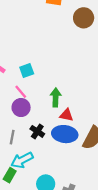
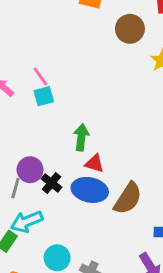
pink line: (21, 92) -> (41, 77), moved
purple circle: (21, 108) -> (30, 170), moved

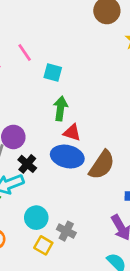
cyan square: (44, 96) -> (53, 72), moved, turned 30
black cross: (51, 183) -> (27, 164), moved

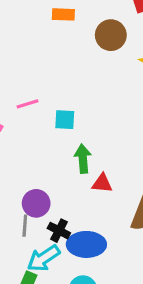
pink line: (25, 52) -> (27, 104), turned -60
blue ellipse: (67, 157) -> (86, 244), moved

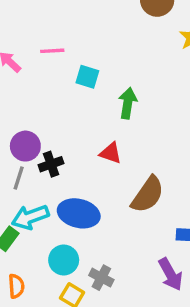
green arrow: (83, 159) -> (128, 103), moved
purple circle: (36, 203) -> (25, 146), moved
black cross: (59, 231) -> (51, 164), moved, turned 30

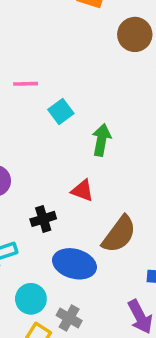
cyan square: (87, 77) -> (61, 111), turned 35
black cross: (51, 164) -> (43, 219), moved
blue ellipse: (79, 213) -> (74, 264), moved

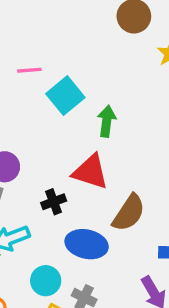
cyan square: (61, 111) -> (65, 96), size x1.5
red triangle: (82, 190) -> (91, 172), size x1.6

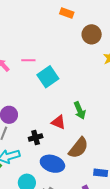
green arrow: (107, 121) -> (80, 110), moved, turned 144
red triangle: (91, 172) -> (58, 122), size x0.7

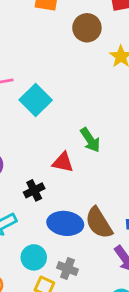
brown semicircle: (78, 148) -> (99, 223), moved, turned 120

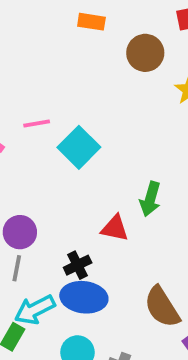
green arrow: (90, 140) -> (150, 199), turned 50
blue ellipse: (65, 223) -> (84, 297), moved

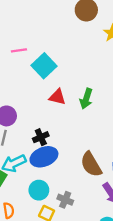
red triangle: (115, 228) -> (57, 97), moved
blue ellipse: (84, 297) -> (44, 157), turned -30

